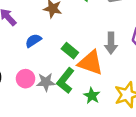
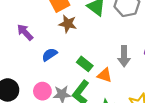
orange triangle: (91, 63) -> (105, 75), size x0.6

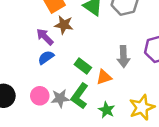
purple arrow: (25, 32) -> (45, 37), moved
orange triangle: (105, 75) -> (104, 77), turned -35

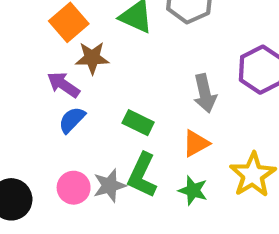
orange triangle: (104, 77) -> (196, 143), moved

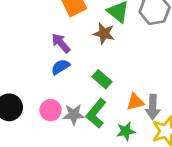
brown star: (92, 58) -> (104, 34), moved
gray arrow: (205, 93) -> (153, 107), moved
green star: (193, 190) -> (126, 131), turned 30

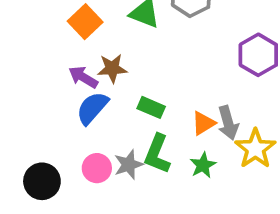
brown star: (104, 34) -> (112, 68), moved
blue semicircle: (60, 67) -> (92, 108), size x1.4

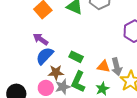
brown star: (112, 68) -> (56, 73), moved
orange triangle: (203, 123) -> (104, 66), turned 40

